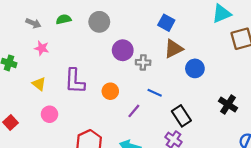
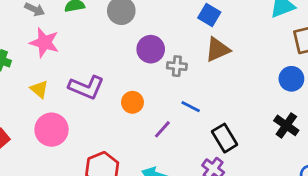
pink star: (42, 48) -> (44, 43), size x1.5
blue circle: (195, 68) -> (291, 79), moved
purple L-shape: (75, 81) -> (86, 87), turned -72
pink circle: (49, 114) -> (52, 130), size x1.5

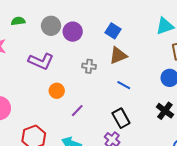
purple circle: (151, 49) -> (73, 32), moved
purple L-shape: (86, 87) -> (41, 61), moved
blue line: (191, 107) -> (124, 85), moved

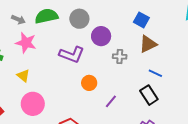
green semicircle: (18, 21) -> (46, 16), size x1.6
purple circle: (73, 32) -> (101, 36), moved
black rectangle: (121, 118) -> (149, 95), moved

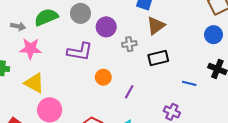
blue line: (155, 73) -> (189, 83), moved
yellow triangle: (23, 76) -> (34, 83), size x1.5
black rectangle: (149, 95) -> (158, 58), moved, turned -60

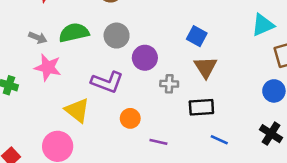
brown triangle: (156, 26) -> (206, 67), turned -36
yellow triangle: (34, 83) -> (77, 110), moved
blue line: (189, 83) -> (219, 140), moved
purple line: (129, 92) -> (158, 142), turned 64

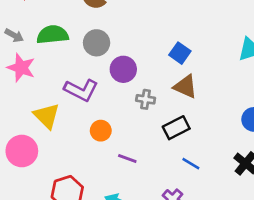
brown triangle: (206, 67) -> (185, 86), turned -40
black rectangle: (201, 107) -> (176, 128), turned -30

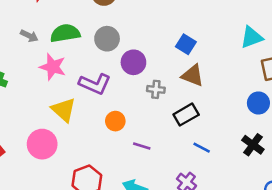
pink star: (21, 68) -> (53, 67), moved

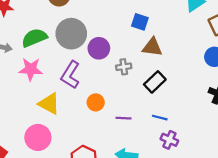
gray circle: (107, 39) -> (71, 34), size x1.4
purple L-shape: (95, 84) -> (70, 75), turned 112
blue line: (202, 148) -> (160, 118), moved

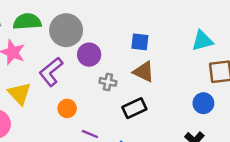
blue square: (140, 22) -> (140, 42), turned -30

